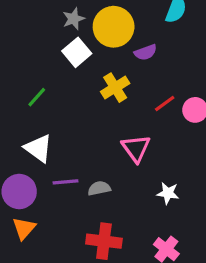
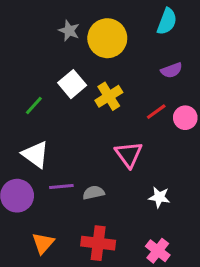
gray star: (74, 19) -> (69, 31), turned -30
white square: (77, 52) -> (72, 84), moved
purple semicircle: (146, 52) -> (171, 70), moved
orange triangle: (24, 228) -> (43, 243), moved

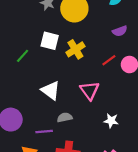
white square: (72, 84) -> (50, 41), turned -36
white triangle: (35, 154) -> (51, 90), moved
purple line: (61, 187) -> (44, 131), moved

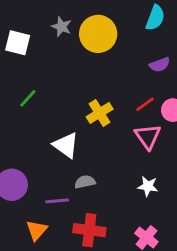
white square: (50, 41) -> (18, 43), moved
yellow cross: (75, 49) -> (100, 113), moved
pink triangle: (90, 90) -> (148, 136), moved

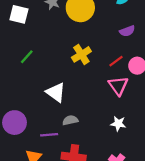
yellow cross: (100, 113) -> (81, 54), moved

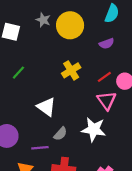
purple semicircle: (127, 31) -> (107, 44), moved
gray semicircle: (70, 120) -> (60, 134), turned 144
white star: (118, 124) -> (94, 130), moved, size x1.6

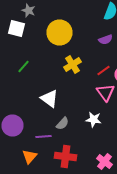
gray star: (43, 20) -> (28, 10), moved
yellow circle: (70, 25) -> (60, 32), moved
white star: (94, 130) -> (94, 120), size x0.7

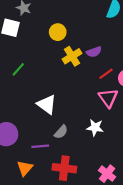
yellow circle: (60, 32) -> (58, 32), size x0.6
purple semicircle: (106, 40) -> (94, 52), moved
yellow cross: (72, 64) -> (72, 56), moved

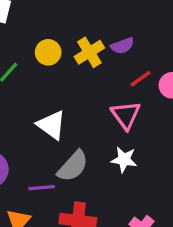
yellow circle: (58, 32) -> (48, 52), moved
pink triangle: (108, 98) -> (126, 115), moved
gray semicircle: (61, 132) -> (73, 166), size x1.5

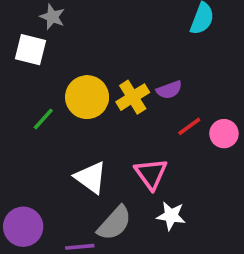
yellow circle: (48, 52) -> (87, 97), size x1.5
pink triangle: (126, 115) -> (151, 174), moved

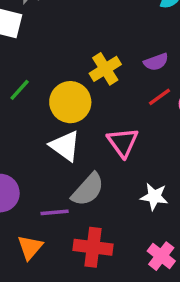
purple semicircle: (169, 90) -> (156, 62), moved
yellow circle: (87, 97) -> (70, 102), moved
white star: (171, 216) -> (154, 197), moved

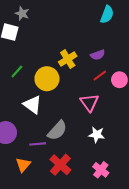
pink triangle: (123, 142) -> (89, 103), moved
white triangle: (65, 146) -> (32, 105), moved
red cross: (93, 247) -> (60, 165), turned 35

